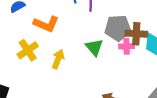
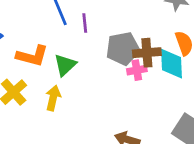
green triangle: (94, 47) -> (65, 65), moved, turned 36

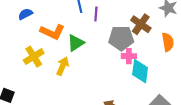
brown cross: (147, 53) -> (141, 24), moved, turned 30
cyan diamond: (171, 64) -> (140, 71), moved

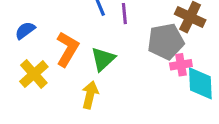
orange L-shape: (52, 32) -> (67, 49), turned -75
yellow cross: (34, 57) -> (34, 74), moved

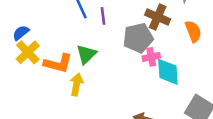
orange L-shape: (67, 49) -> (58, 63), moved, turned 76
yellow cross: (34, 74) -> (28, 52), moved

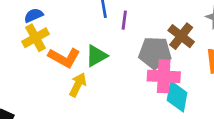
pink cross: (151, 57) -> (164, 76), size x1.6

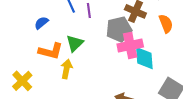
blue semicircle: (34, 15) -> (41, 23), moved
yellow cross: (36, 38) -> (22, 81), moved

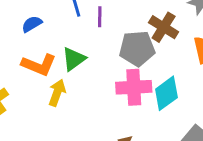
pink cross: (130, 45) -> (134, 87), moved
cyan diamond: (144, 58) -> (166, 93), turned 50

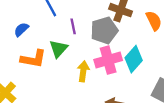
purple line: (100, 17) -> (73, 26), moved
yellow arrow: (57, 93) -> (83, 71), moved

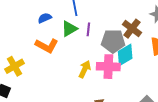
green triangle: (58, 49) -> (69, 29), moved
cyan diamond: (134, 59) -> (125, 55), moved

